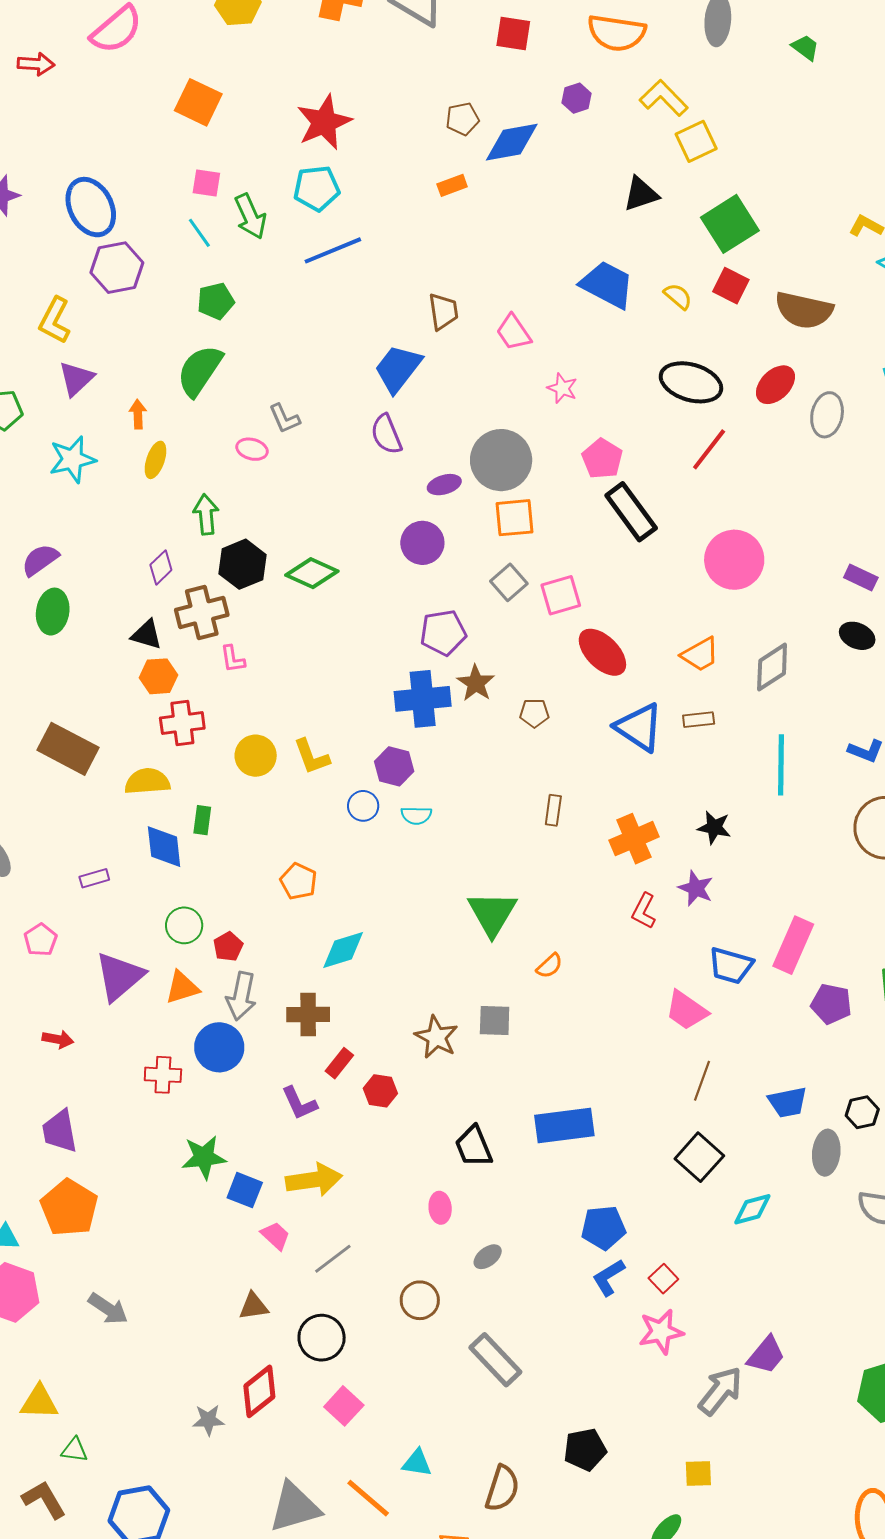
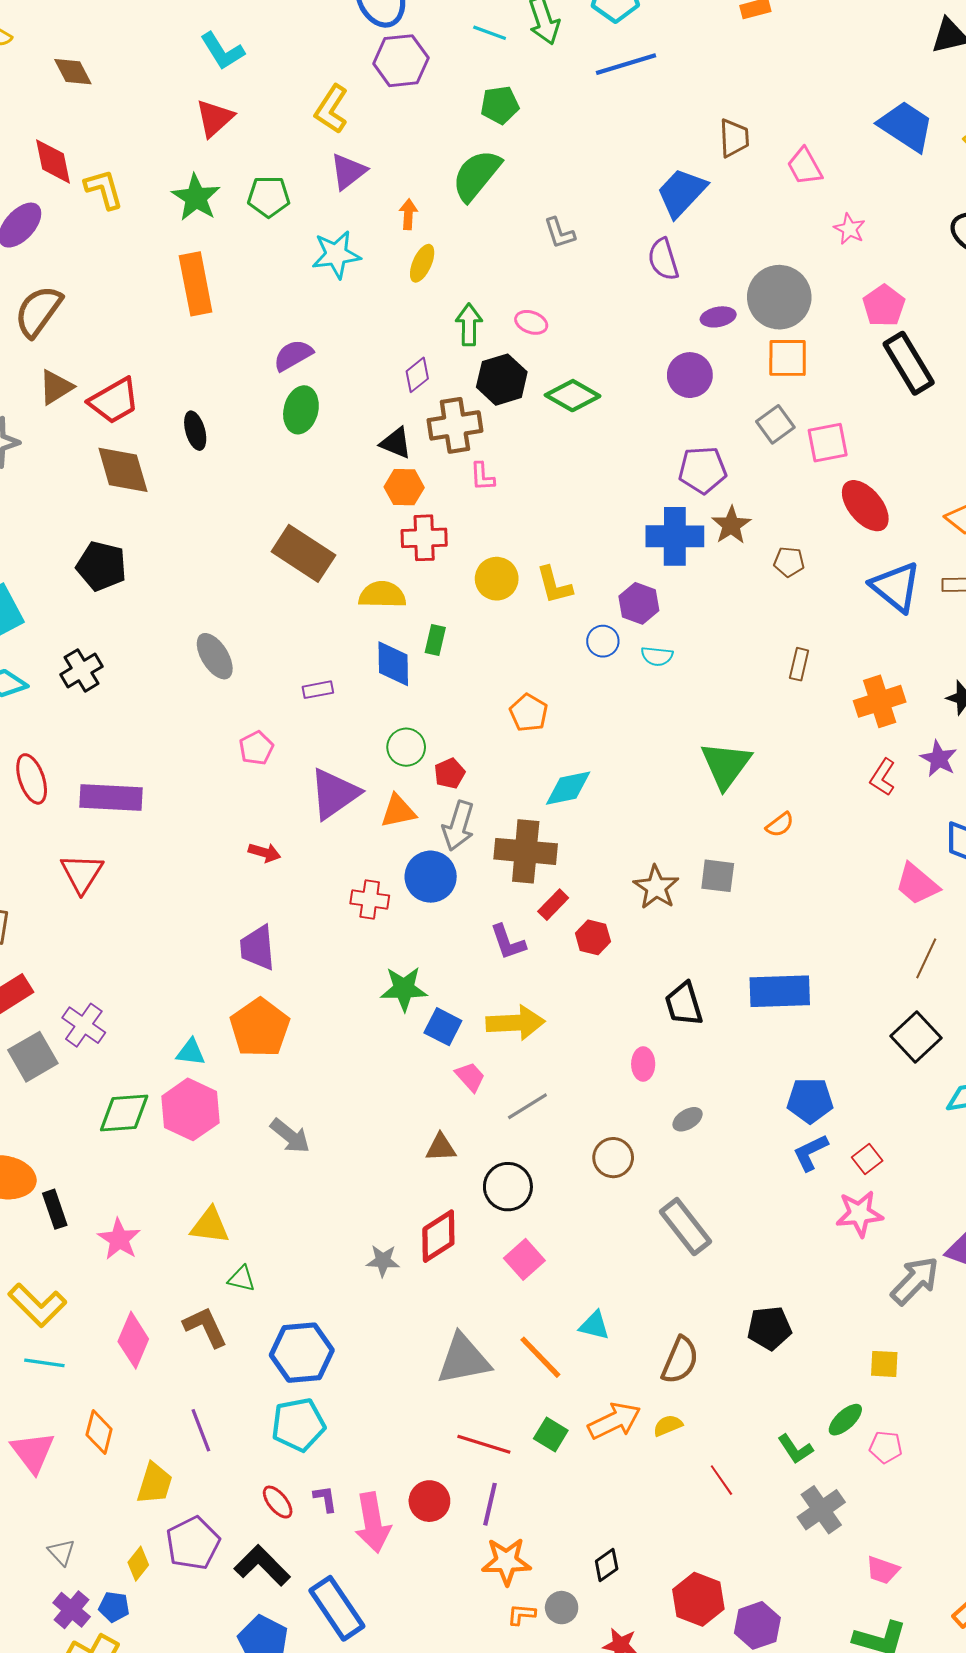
cyan line: (199, 233) -> (490, 33), turned -40
pink ellipse: (252, 449) -> (531, 322), moved
brown cross: (308, 1015) -> (526, 851), size x1.4

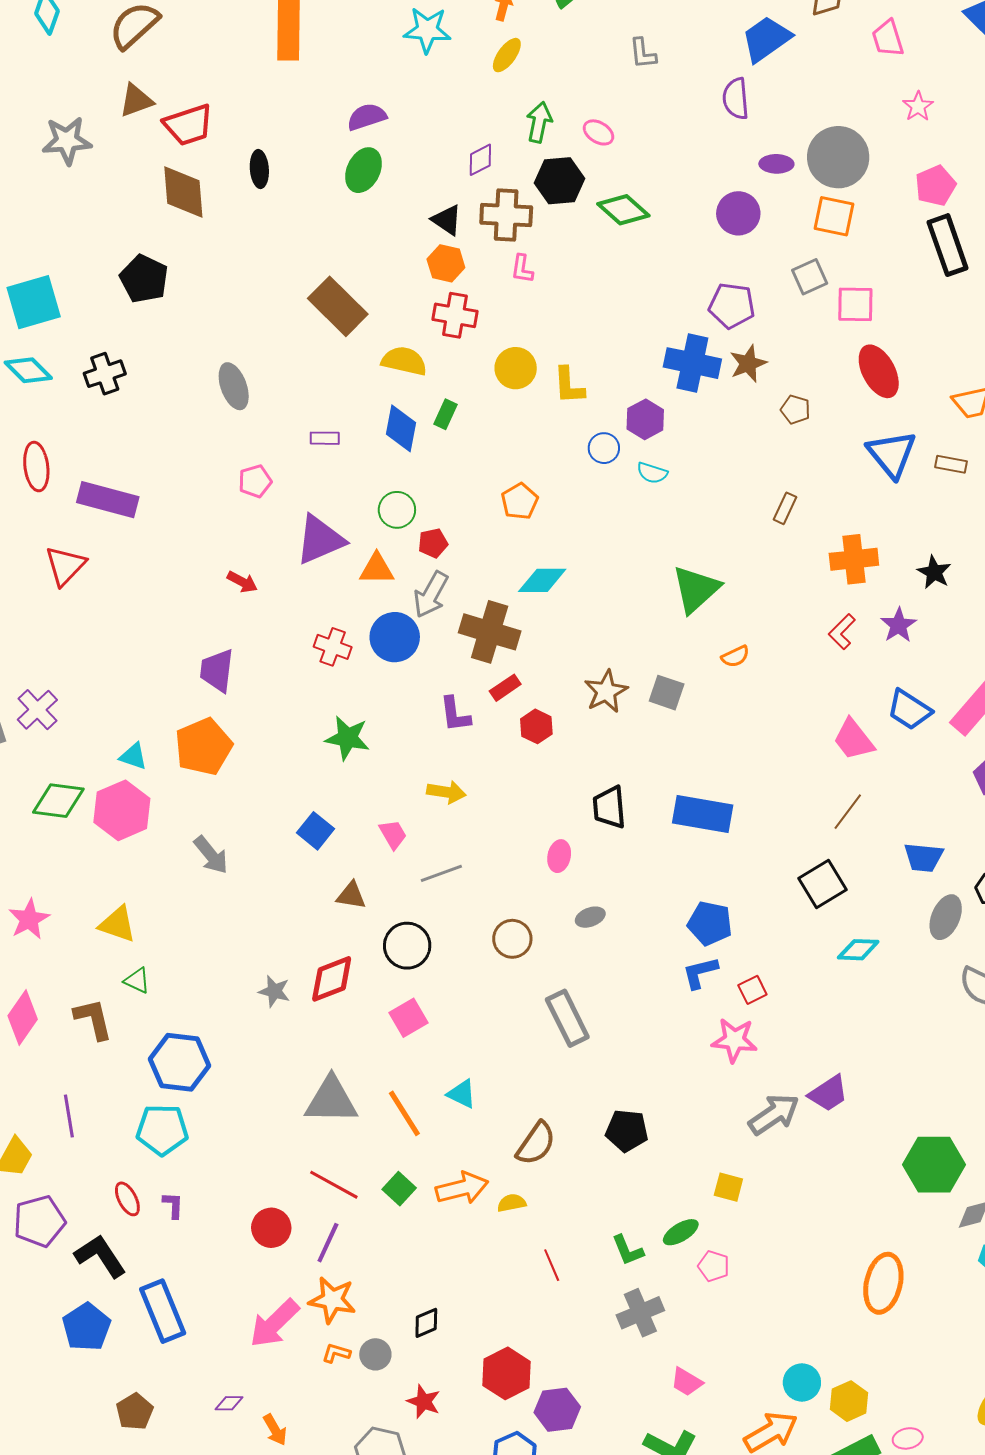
yellow arrow: (515, 1023) -> (446, 792), size x0.7
blue square: (443, 1027) -> (316, 831), moved
pink arrow: (373, 1523) -> (274, 1323), moved, turned 44

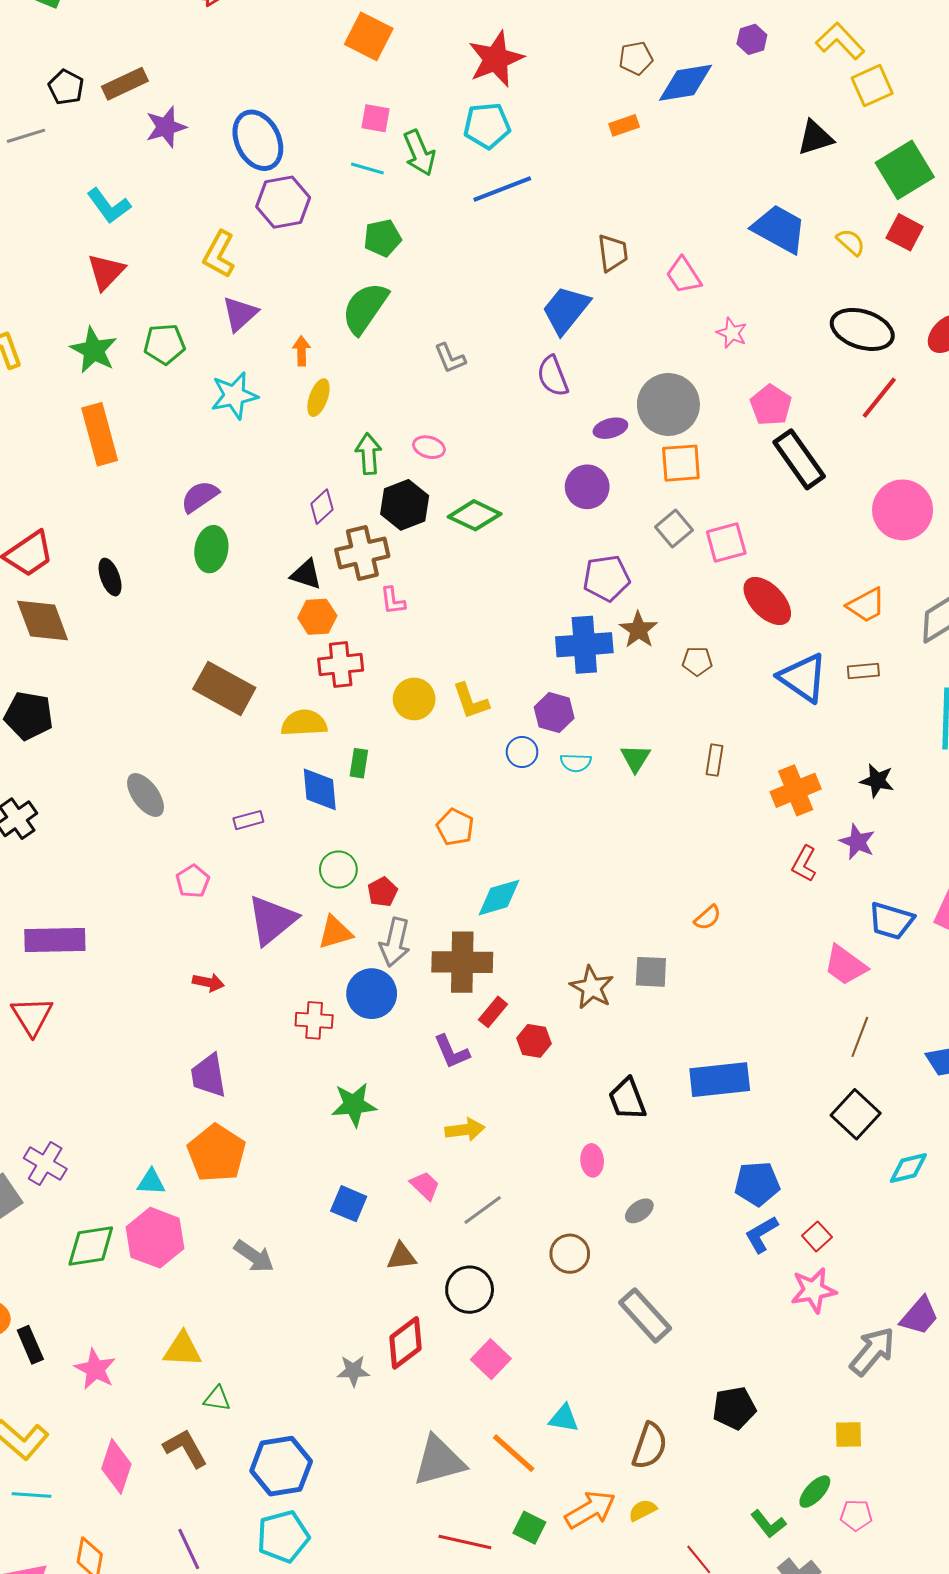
green triangle: (696, 589) -> (635, 758), moved, size x0.6

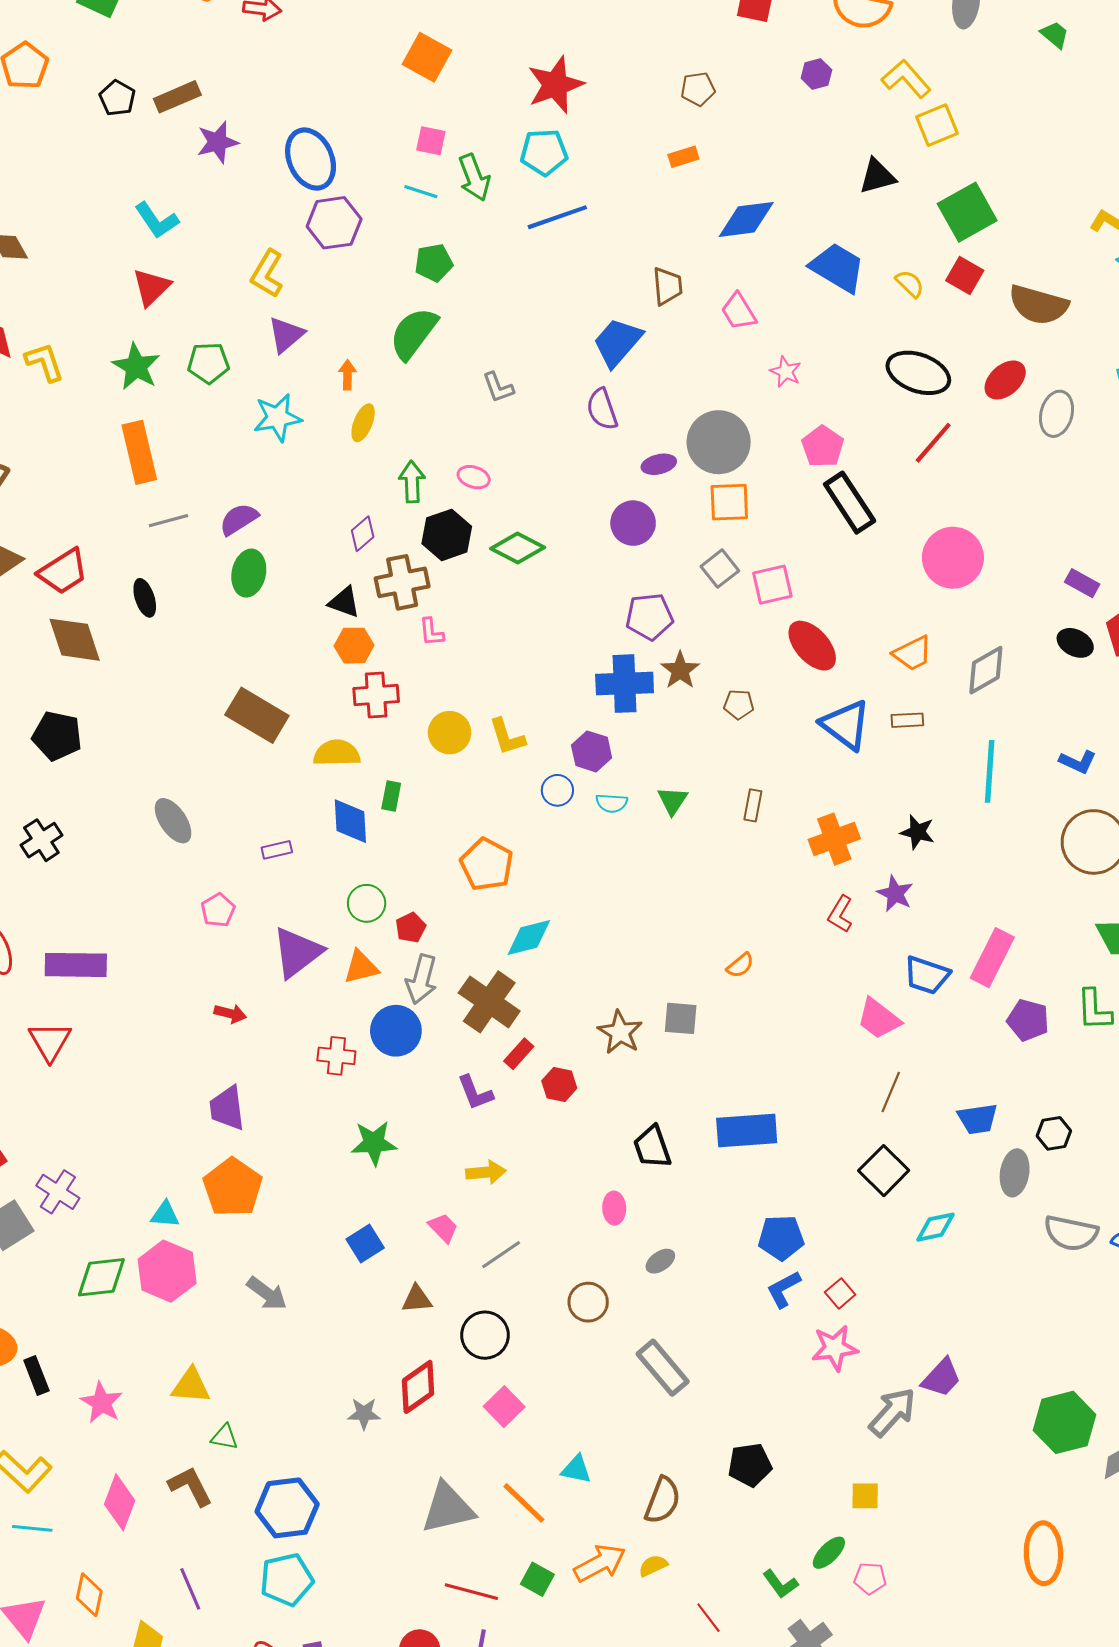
blue diamond: (685, 83) -> (746, 219), moved
gray line: (26, 136) -> (168, 521), moved
orange pentagon: (455, 827) -> (487, 864), size x1.4
brown cross: (462, 962) -> (489, 1002), turned 32
blue square: (349, 1204) -> (365, 1243), turned 33

